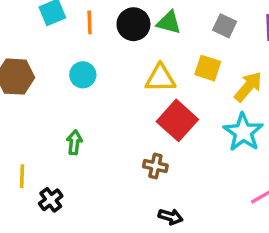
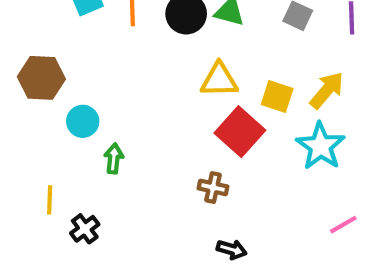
yellow square: (208, 68) -> (277, 96), moved
cyan circle: (83, 75) -> (83, 121), moved

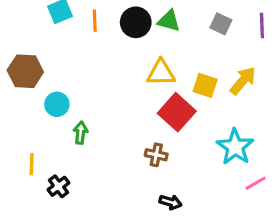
cyan star: (321, 146) -> (235, 147), moved

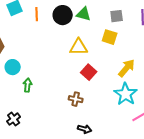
gray square: (221, 24) -> (117, 16), turned -32
yellow arrow: (243, 81) -> (127, 68), moved
yellow square: (205, 85) -> (110, 37), moved
red square: (177, 112) -> (89, 72), size x0.7

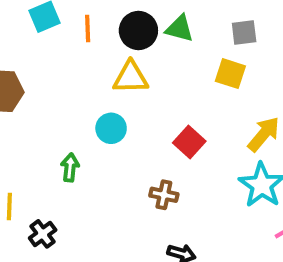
yellow triangle: (79, 47) -> (131, 77), moved
cyan circle: (13, 67) -> (111, 128), moved

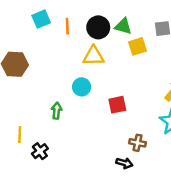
yellow square: (230, 74) -> (138, 46), moved, turned -36
red square: (189, 142) -> (117, 105), moved, turned 36
brown cross: (164, 195) -> (138, 143), moved

